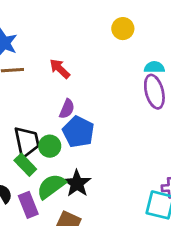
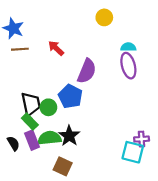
purple semicircle: (67, 109) -> (87, 71), moved, size x1.6
green semicircle: (51, 186) -> (49, 138), turned 30
purple rectangle: (28, 205) -> (32, 140), moved

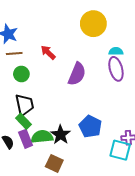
yellow circle: (104, 17) -> (93, 24), size x1.6
blue pentagon: (70, 96) -> (90, 126), moved
green circle: (48, 107) -> (21, 74), moved

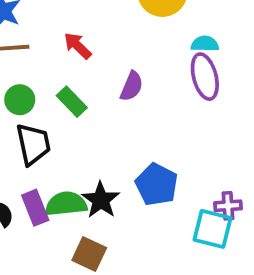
green circle: (21, 74) -> (20, 100), moved
purple semicircle: (77, 74) -> (132, 86), size x0.7
green rectangle: (23, 121) -> (72, 102), moved

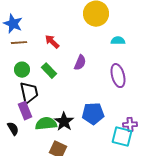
purple ellipse: (205, 77) -> (118, 76), moved
blue pentagon: (157, 185) -> (93, 114), turned -30
purple rectangle: (35, 208) -> (25, 111), moved

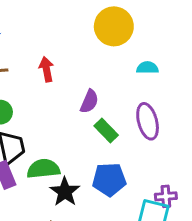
red arrow: (52, 42) -> (46, 69), turned 35
green rectangle: (49, 71) -> (106, 130), moved
green semicircle: (46, 124) -> (43, 169), moved

